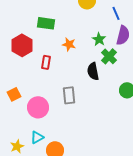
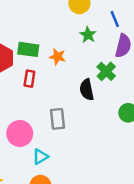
green rectangle: (46, 23) -> (28, 49), moved
green star: (99, 39) -> (88, 35), moved
cyan triangle: (37, 137) -> (40, 157), moved

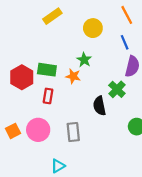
green star: (88, 35) -> (84, 60), moved
pink circle: (20, 133) -> (38, 130), moved

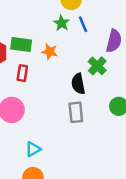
blue line: (125, 42) -> (83, 24), moved
green star: (84, 60) -> (62, 23), moved
gray rectangle: (73, 132) -> (76, 112), moved

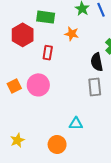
green rectangle: (21, 44) -> (46, 17), moved
cyan triangle: (33, 149) -> (76, 124), moved, turned 32

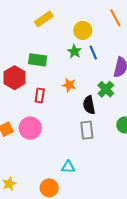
orange star: (72, 34) -> (69, 85), moved

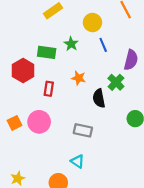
green star: (74, 51) -> (71, 44), moved
gray rectangle: (87, 130) -> (83, 130), moved, turned -72
cyan triangle: (68, 167) -> (78, 161), turned 32

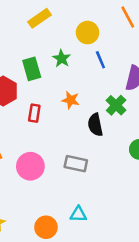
green rectangle: (47, 52) -> (32, 69), turned 66
pink circle: (39, 122) -> (30, 166), moved
cyan triangle: (78, 161) -> (78, 214), moved, turned -32

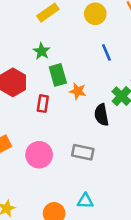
yellow circle: (88, 33) -> (95, 14), moved
green star: (62, 59) -> (42, 51), moved
green rectangle: (32, 69) -> (58, 75), moved

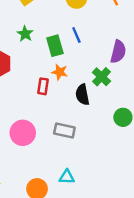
blue line: (106, 52) -> (76, 35), moved
green rectangle: (58, 75) -> (55, 46), moved
red rectangle: (43, 104) -> (43, 86), moved

